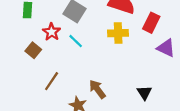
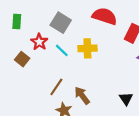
yellow cross: (118, 33) -> (87, 48), moved
brown line: (52, 81) -> (56, 87), moved

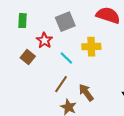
gray square: (61, 23) -> (65, 22), turned 36
cyan line: (62, 50) -> (66, 58), moved

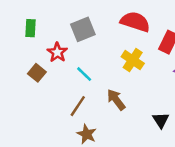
yellow cross: (91, 47) -> (133, 60), moved, turned 36
brown arrow: (86, 92) -> (116, 100), moved

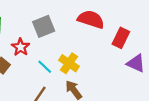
yellow cross: (133, 60) -> (69, 63), moved

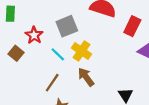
gray square: (44, 26) -> (67, 26), moved

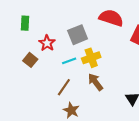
yellow cross: (82, 51) -> (91, 58), turned 36
cyan line: (58, 54) -> (69, 61), turned -64

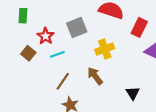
yellow cross: (91, 58) -> (105, 49), moved
cyan line: (69, 61) -> (57, 54), moved

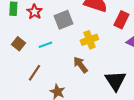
red star: (46, 36) -> (34, 12), moved
brown line: (63, 81) -> (34, 73), moved
black triangle: (133, 93) -> (115, 81), size x1.6

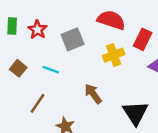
yellow cross: (89, 40) -> (114, 55), moved
cyan line: (45, 45) -> (51, 70), turned 40

